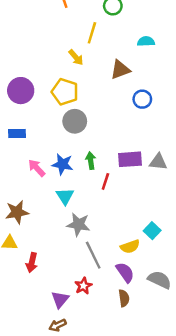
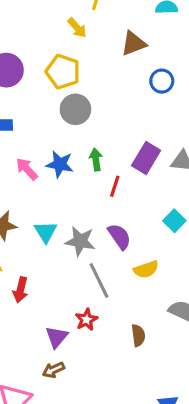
purple rectangle: (130, 159) -> (146, 158), turned -55
cyan triangle: (65, 196) -> (46, 232), moved
cyan square: (152, 231) -> (174, 221), moved
purple semicircle: (125, 272) -> (119, 236), moved

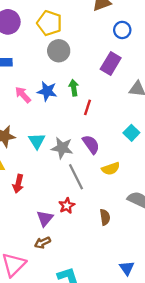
purple rectangle: (146, 158) -> (111, 63), moved

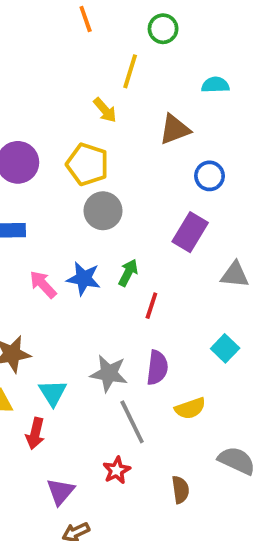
green arrow: (74, 88) -> (128, 273), turned 35
cyan triangle: (37, 141) -> (53, 393), moved
purple semicircle: (91, 144) -> (157, 368), turned 42
purple triangle: (45, 218) -> (60, 492), moved

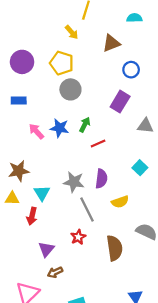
red line: (151, 306) -> (98, 143), turned 48
brown semicircle: (180, 490) -> (115, 248), size x1.6

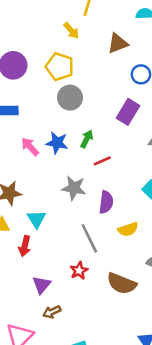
gray star: (74, 182) -> (74, 188), moved
brown semicircle: (115, 248) -> (122, 284), turned 120

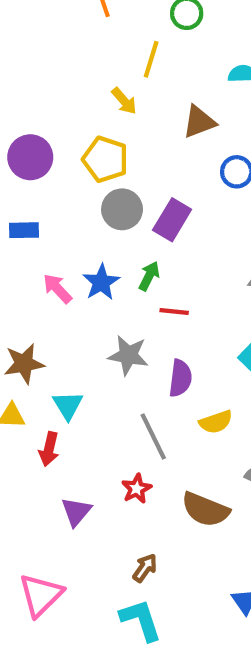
purple rectangle: (128, 112) -> (172, 220), moved
blue star: (57, 143) -> (101, 282), turned 30
red line: (102, 161) -> (174, 311), turned 30
brown arrow: (52, 312) -> (145, 568), moved, turned 150

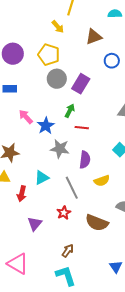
blue star: (101, 282) -> (46, 126), moved
cyan triangle: (68, 405) -> (42, 178), moved, turned 35
pink triangle: (41, 595) -> (18, 264), turned -45

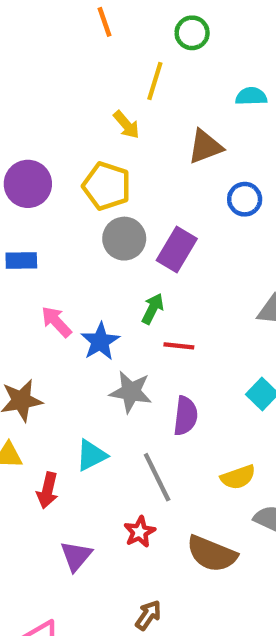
yellow semicircle: (102, 181) -> (238, 477), moved

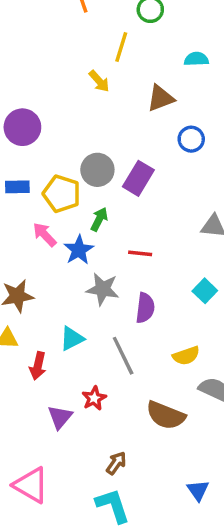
yellow pentagon: (107, 186) -> (62, 194), moved
green arrow: (153, 309) -> (99, 219), moved
red star: (140, 532) -> (94, 398), moved

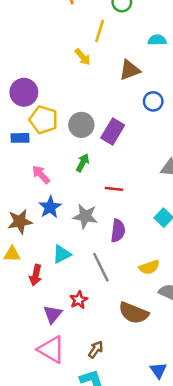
yellow pentagon: (62, 194) -> (43, 120), moved
blue star: (79, 250) -> (50, 207), moved
pink triangle: (31, 485) -> (51, 349), moved

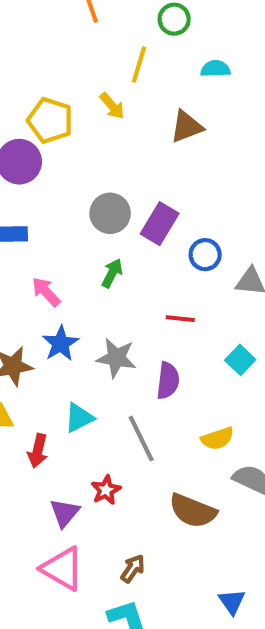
cyan semicircle: (157, 40) -> (215, 69), moved
blue circle: (153, 101) -> (205, 255), moved
yellow pentagon: (43, 120) -> (50, 120), moved
red line: (114, 189) -> (180, 319), moved

